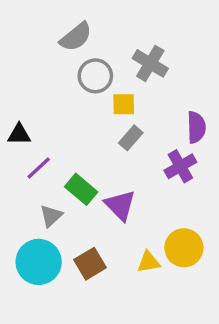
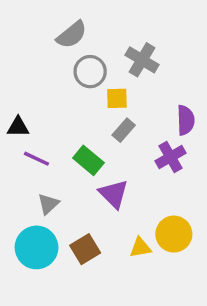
purple line: (39, 168) -> (36, 159), turned 68
green rectangle: (81, 189) -> (88, 160), moved

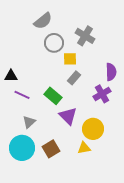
yellow circle: (174, 234) -> (93, 129), moved

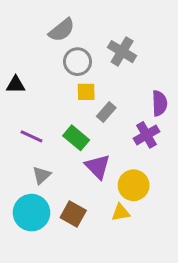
yellow square: (70, 59) -> (86, 92), moved
black triangle: (11, 76) -> (16, 85), moved
brown square: (51, 149) -> (73, 214), turned -30

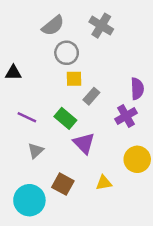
gray cross: (122, 52) -> (101, 26), moved
yellow circle: (134, 185) -> (137, 159), moved
cyan circle: (31, 213) -> (29, 200), moved

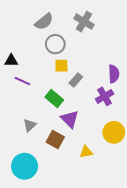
purple line: (27, 117) -> (22, 81), moved
brown square: (63, 184) -> (55, 140), moved

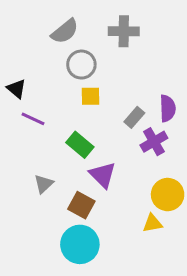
gray cross: (84, 22) -> (124, 31), turned -30
black triangle: (11, 61) -> (16, 89), turned 40
gray rectangle: (76, 80) -> (134, 117), moved
yellow triangle: (86, 152) -> (152, 223), moved
cyan circle: (25, 166) -> (80, 244), moved

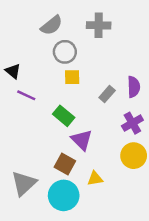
purple cross: (154, 142) -> (132, 123), moved
gray triangle: (44, 184) -> (24, 183), moved, size x1.6
yellow triangle: (152, 223) -> (95, 179), moved

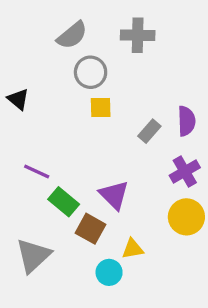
purple line: (26, 95) -> (37, 171), moved
green rectangle: (64, 116) -> (64, 202), moved
cyan circle: (64, 195) -> (109, 272), moved, size x0.6

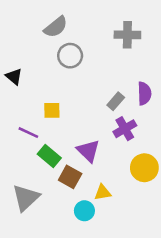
gray cross: (138, 35) -> (127, 35), moved
yellow square: (101, 108) -> (52, 110), moved
purple cross: (185, 171) -> (125, 129), moved

